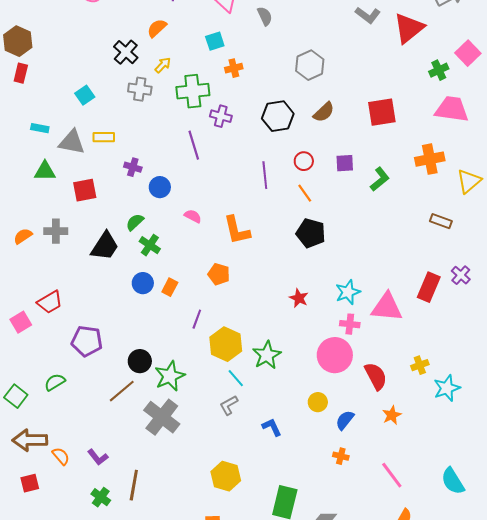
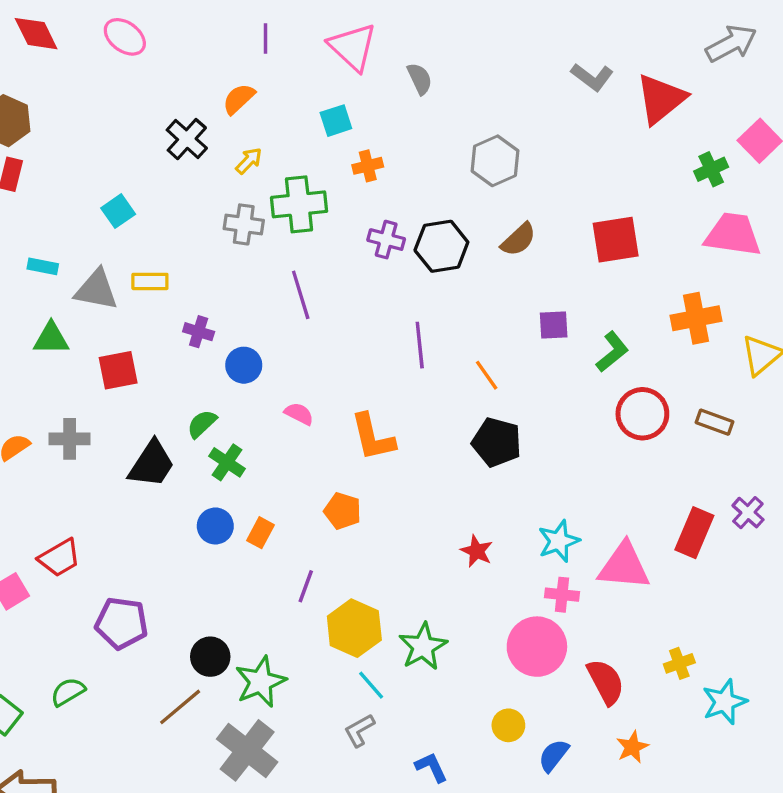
gray cross: (140, 89) -> (244, 224), moved
purple cross: (221, 116) -> (386, 240), moved
red circle: (304, 161) -> (642, 414), moved, size x1.6

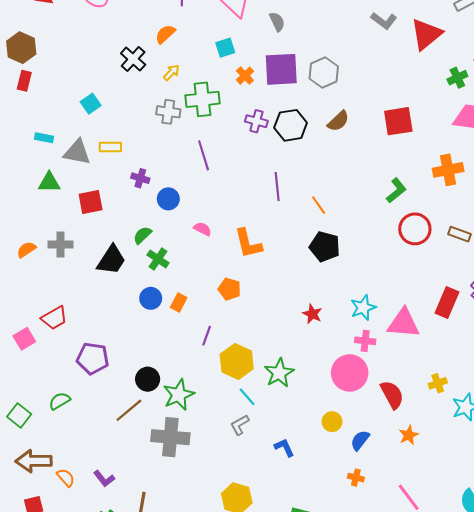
orange cross: (368, 166) -> (245, 76), turned -30
purple square: (554, 325) -> (281, 69), moved, size x1.8
gray cross: (247, 750) -> (170, 437), turned -33

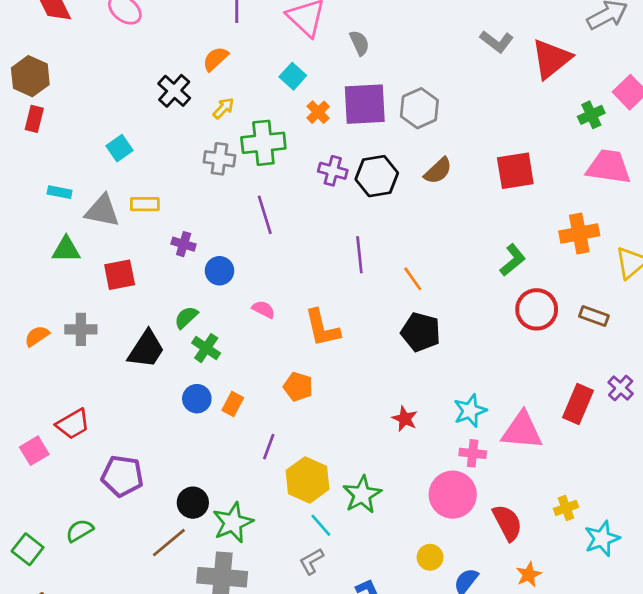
cyan square: (225, 48) -> (293, 76), turned -30

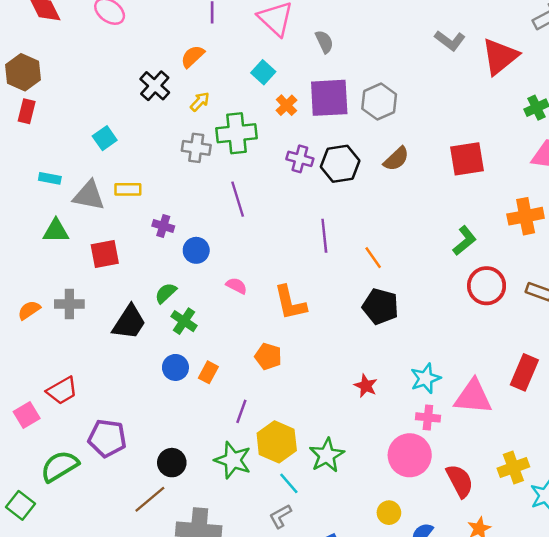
yellow cross: (566, 508) -> (513, 467), size x1.4
green star: (233, 523) -> (233, 460), moved, turned -30
green semicircle: (80, 531) -> (60, 466), moved, size x1.5

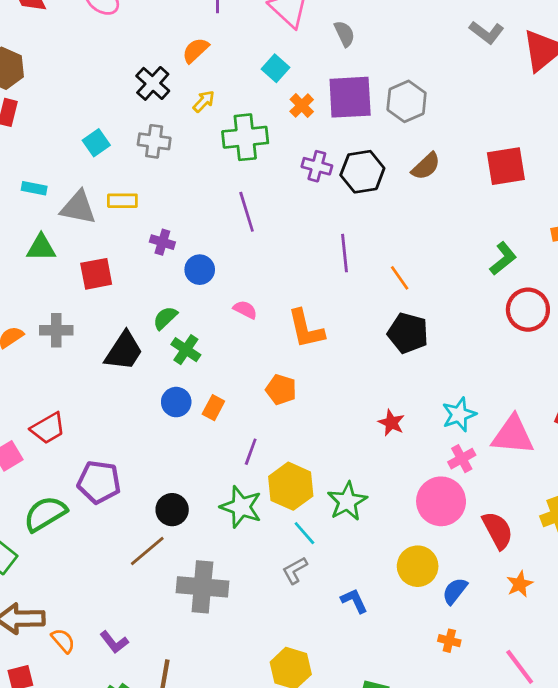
gray cross: (196, 148) -> (154, 141), moved
pink cross: (428, 417) -> (462, 459), turned -35
yellow circle: (389, 513) -> (418, 566), size x1.5

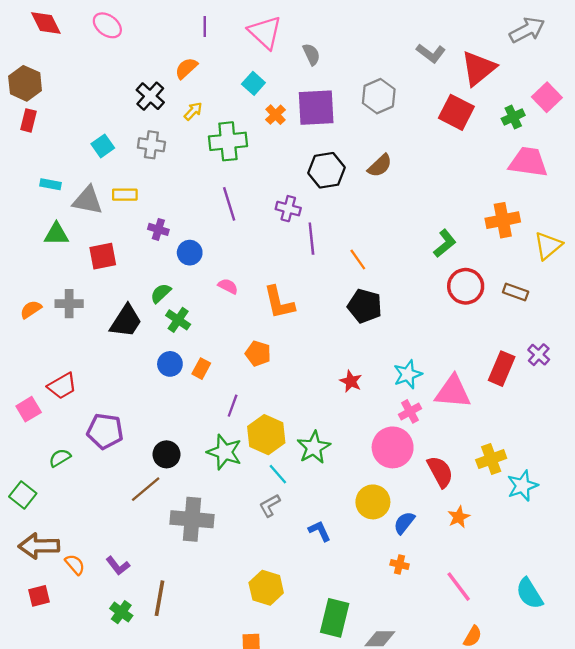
gray hexagon: (407, 101) -> (379, 96), moved
purple cross: (317, 166) -> (288, 209), moved
red square: (506, 166) -> (456, 112), moved, turned 36
green semicircle: (45, 514) -> (60, 458), size x0.6

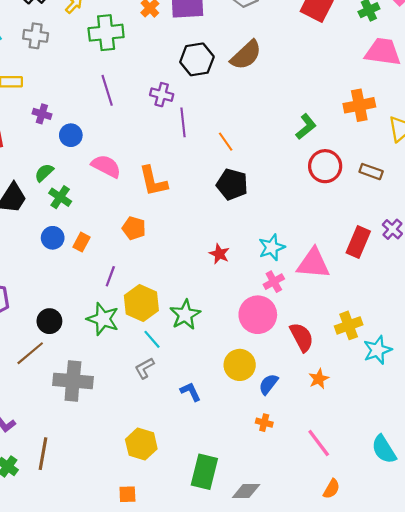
brown semicircle: (380, 166) -> (246, 55), size x1.4
pink semicircle: (228, 286) -> (106, 166), size x1.6

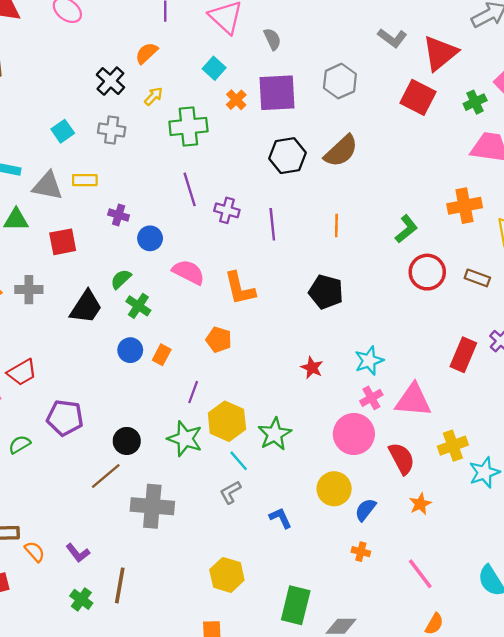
purple cross: (162, 95) -> (227, 210), moved
orange line: (226, 142) -> (336, 226), moved, turned 36
pink triangle: (313, 263) -> (413, 400), moved

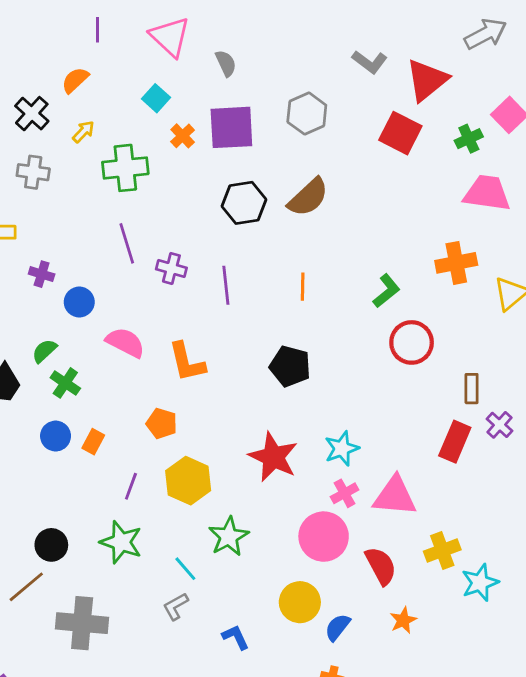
brown rectangle: (477, 278) -> (472, 389), moved, turned 70
red star: (312, 368) -> (273, 457), size x1.8
yellow hexagon: (227, 421) -> (188, 481), moved

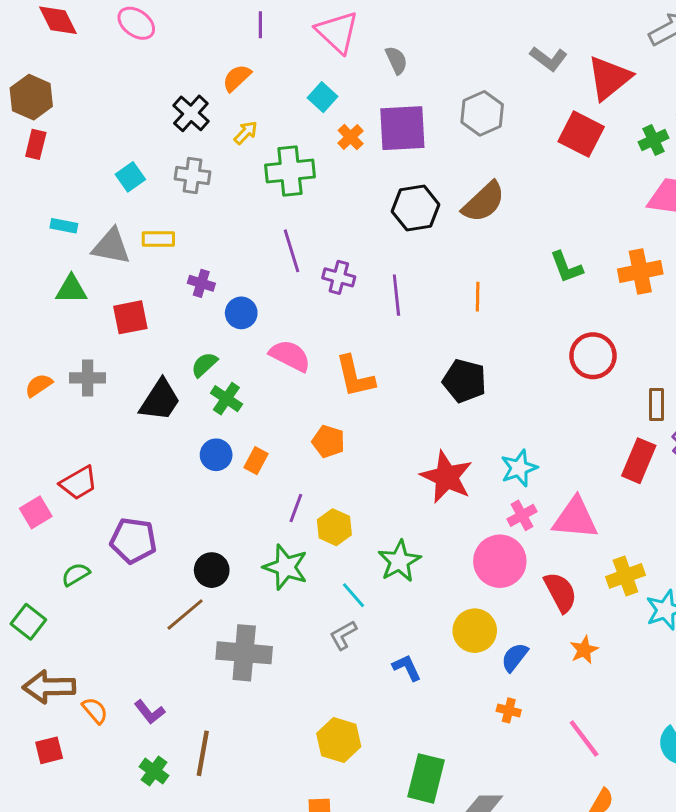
green L-shape: (386, 291) -> (566, 267), moved, turned 108
yellow hexagon: (188, 481) -> (334, 527), moved, size x0.7

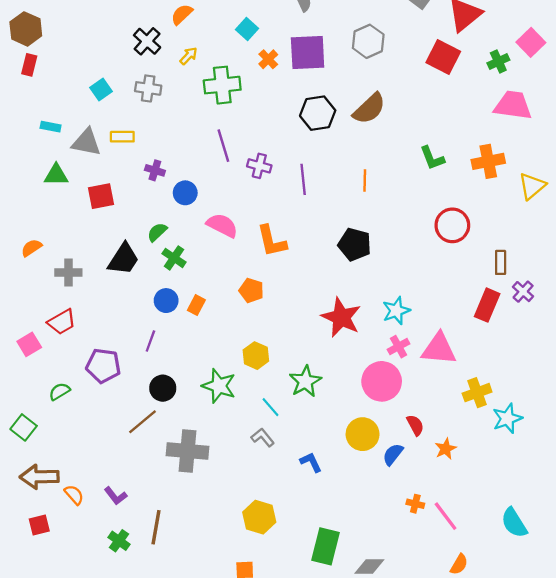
gray cross: (88, 378) -> (68, 273), moved
purple line: (296, 508) -> (150, 341), moved
red semicircle: (560, 592) -> (415, 425), moved, size x0.7
gray L-shape: (343, 635) -> (263, 437), turned 80
orange cross: (509, 710) -> (415, 504), moved

